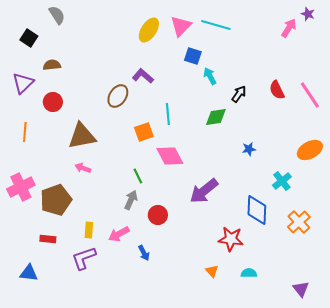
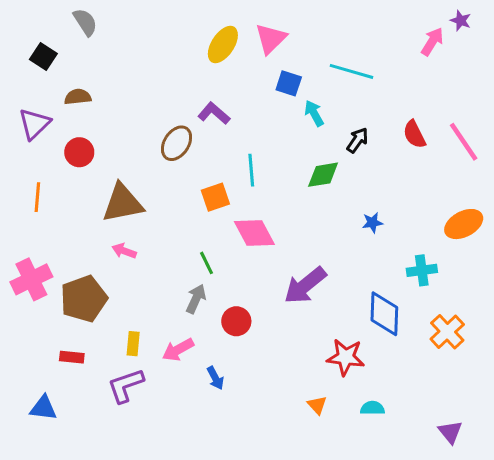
cyan line: (216, 25) -> (352, 71), moved
cyan cross: (282, 181) -> (422, 270), turned 30

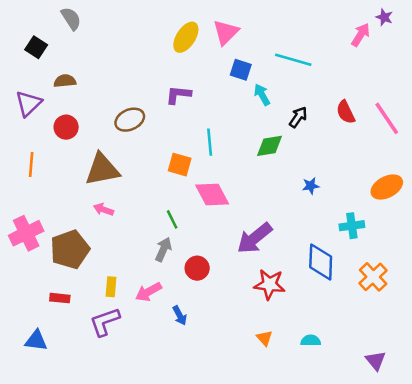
purple L-shape: (214, 113) -> (178, 95), turned -35
brown ellipse: (177, 143) -> (130, 120), moved, turned 32
orange square: (215, 197) -> (180, 165), turned 35
red star: (346, 357) -> (269, 284), moved

